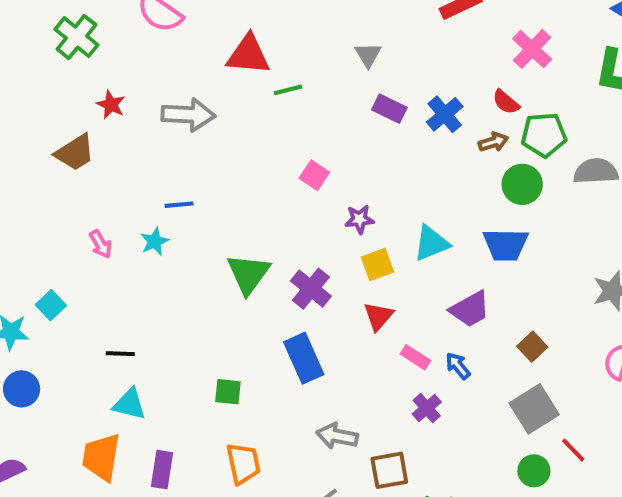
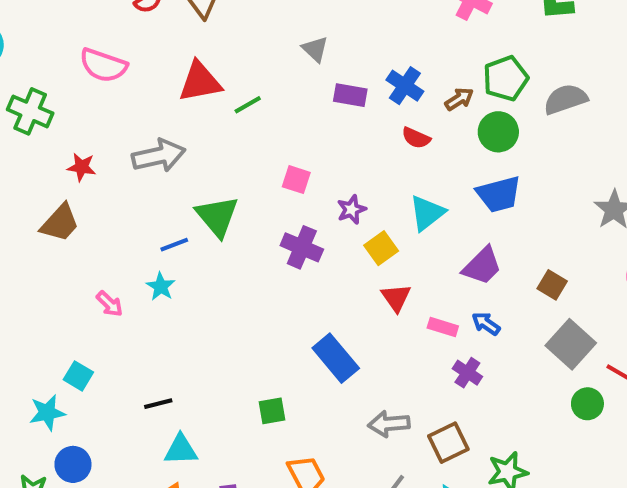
red semicircle: (506, 102) -> (416, 138), moved
green triangle: (248, 274) -> (217, 216), moved
purple cross: (311, 289) -> (302, 247), moved

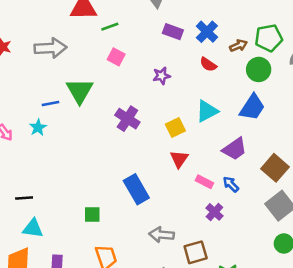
pink square: (296, 180) -> (116, 57), moved
blue trapezoid: (499, 194) -> (252, 107), turned -52
purple star: (351, 210) -> (162, 76), moved
brown square: (552, 285) -> (275, 168), size x1.5

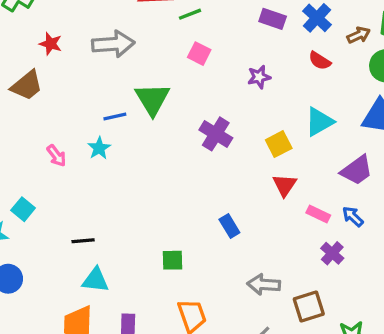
blue rectangle: (136, 189) -> (229, 226), size x0.6

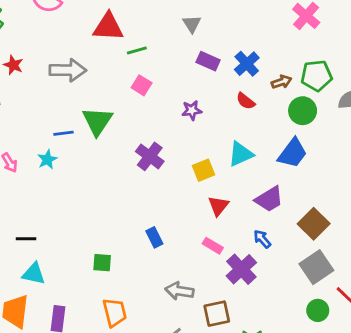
red triangle: (285, 185) -> (218, 206), moved
pink rectangle: (318, 214) -> (213, 246), moved
purple cross: (332, 253) -> (241, 269), size x1.5

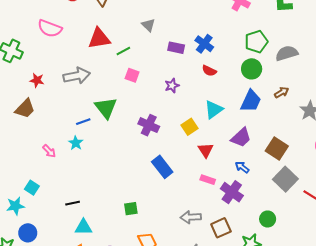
gray triangle: (192, 24) -> (148, 25), moved
brown arrow: (281, 82) -> (282, 92), moved
blue rectangle: (154, 237) -> (162, 167), moved, size x1.5
green circle: (318, 310) -> (268, 219), moved

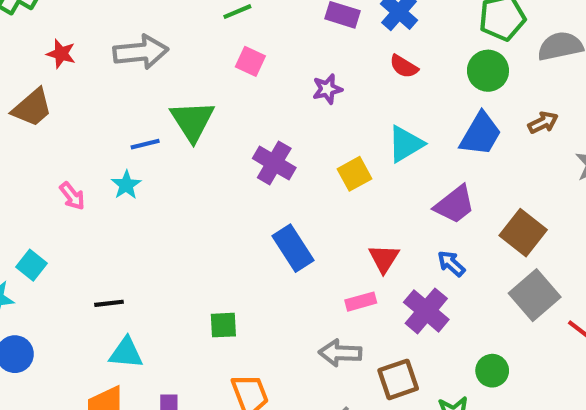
red triangle: (206, 150) -> (384, 258), moved
pink rectangle: (208, 180) -> (361, 302), moved, turned -40

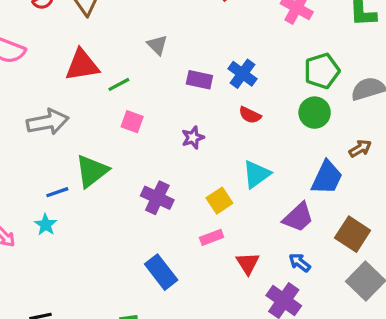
green triangle: (192, 121) -> (92, 171), turned 30
blue trapezoid: (481, 134) -> (327, 178), moved
blue rectangle: (293, 248) -> (161, 272), moved
pink rectangle: (361, 302) -> (212, 237), moved

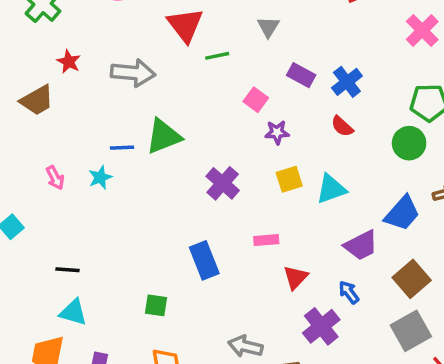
red triangle: (82, 65) -> (185, 25), turned 45
pink square: (132, 122) -> (256, 100), moved
yellow square: (219, 201) -> (289, 179), moved

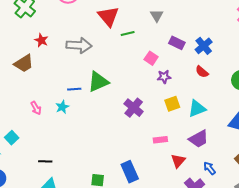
purple trapezoid: (361, 245) -> (199, 139), moved
blue rectangle: (204, 260) -> (130, 172), moved

